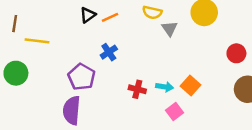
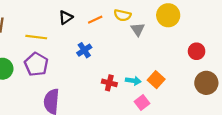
orange line: (110, 17) -> (95, 20), moved
yellow line: (37, 41) -> (36, 37), moved
purple pentagon: (82, 77) -> (36, 64), moved

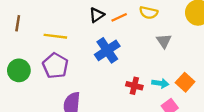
black triangle: (66, 17) -> (97, 15), moved
gray triangle: (138, 29) -> (164, 41), moved
blue cross: (84, 50) -> (107, 50), size x1.5

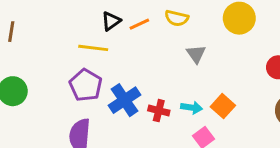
yellow line: (55, 36) -> (93, 48), moved
blue cross: (107, 50) -> (124, 100), moved
purple pentagon: (55, 66) -> (86, 85), moved

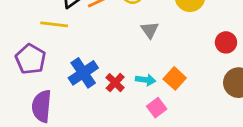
purple pentagon: (86, 85) -> (31, 59), moved
red cross: (159, 111) -> (115, 83), turned 30

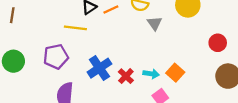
gray triangle: (150, 30) -> (155, 23), moved
purple pentagon: (31, 59) -> (56, 57), turned 30

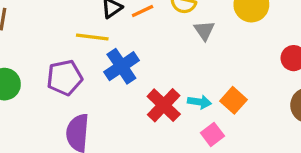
blue cross: (99, 68) -> (121, 66), moved
red cross: (126, 76) -> (164, 105), size x1.5

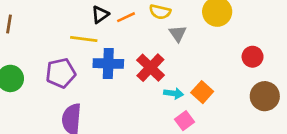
blue cross: (121, 66) -> (108, 64), turned 36
red cross: (164, 105) -> (150, 68), moved

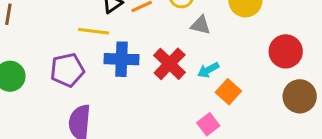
gray triangle: (178, 34) -> (201, 25), turned -42
red circle: (253, 57) -> (286, 51), size x1.4
cyan arrow: (174, 93) -> (208, 70), moved, turned 144

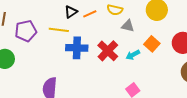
purple pentagon: (67, 70) -> (26, 31), moved
orange square: (228, 92) -> (152, 44), moved

